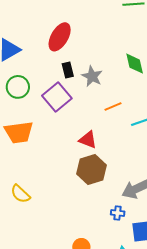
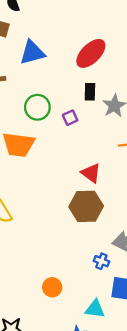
green circle: (18, 87) -> (37, 107), moved
purple square: (57, 97) -> (70, 118), size x0.5

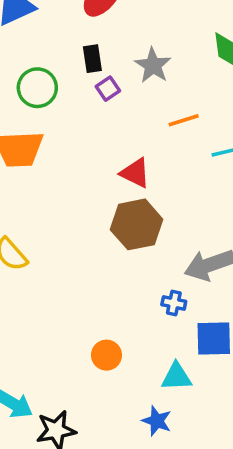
black rectangle: (90, 92) -> (92, 59), moved
purple square: (70, 118) -> (108, 89), moved

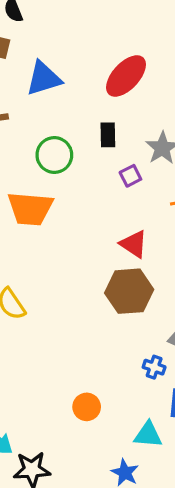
purple square: (108, 89) -> (130, 176), moved

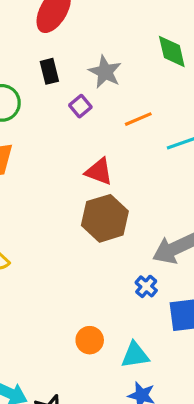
blue cross: (154, 367) -> (146, 286), turned 35
cyan triangle: (148, 435) -> (135, 355), moved

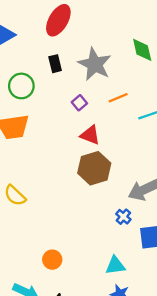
gray star: (105, 72) -> (95, 64), size x1.4
purple square: (80, 106) -> (79, 103), moved
orange circle: (90, 340) -> (52, 260), moved

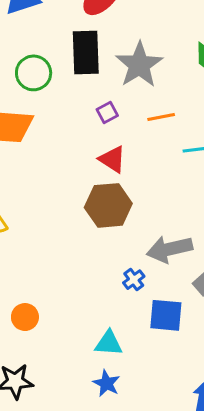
black rectangle: (55, 64) -> (86, 53), size x1.8

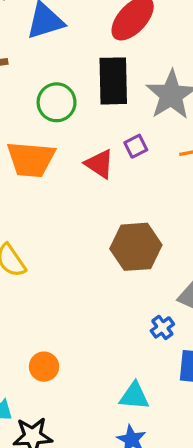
red triangle: (112, 159) -> (99, 164), moved

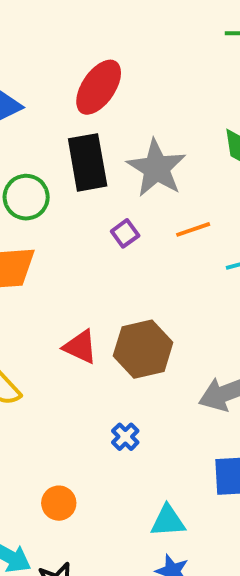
red triangle: (99, 164) -> (80, 347), moved
blue cross: (162, 327) -> (125, 437), moved

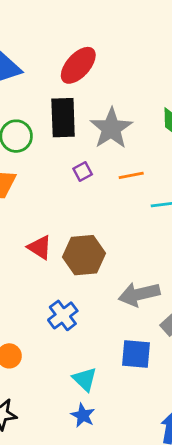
blue cross: (125, 437) -> (63, 315), size x1.5
cyan triangle: (168, 521) -> (85, 379), turned 40

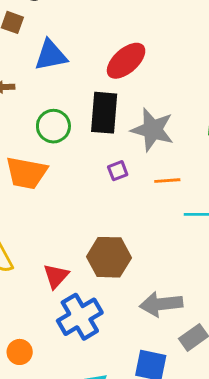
gray star: (111, 128) -> (152, 130), turned -30
red triangle: (40, 247) -> (56, 276), moved, turned 32
blue cross: (63, 315) -> (80, 317), size x1.4

